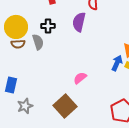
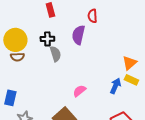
gray semicircle: (38, 42) -> (55, 54), moved
blue arrow: (117, 63) -> (115, 86), moved

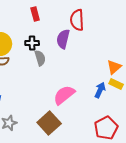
red semicircle: (92, 16) -> (77, 20), size x1.5
pink semicircle: (79, 91) -> (64, 95), size x1.6

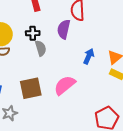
blue arrow: (100, 90) -> (89, 56), moved
brown square: (49, 123) -> (31, 88), moved, turned 30

